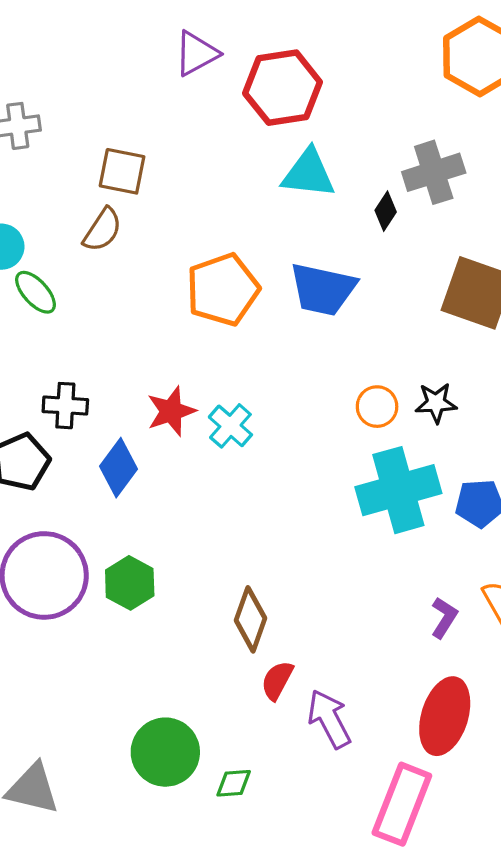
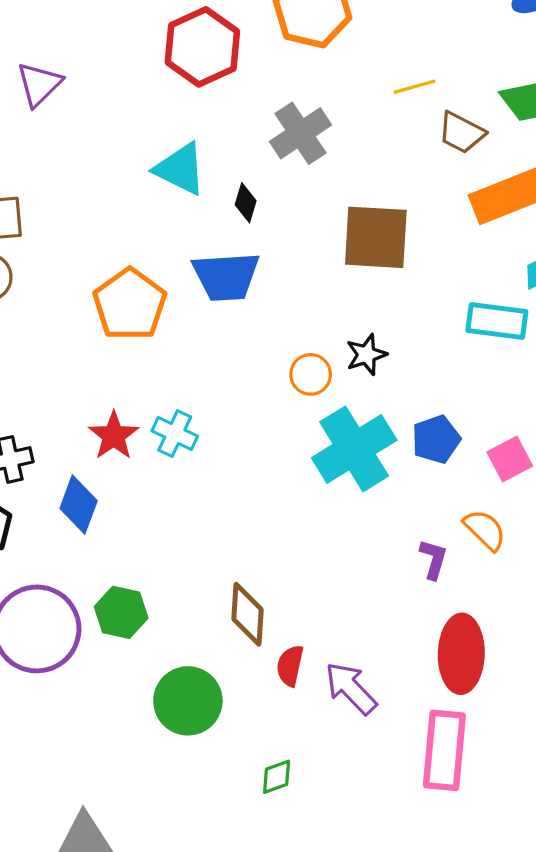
red hexagon: (283, 88) -> (202, 47), moved
cyan triangle: (308, 174) -> (180, 169), turned 36
black diamond: (386, 211) -> (246, 203), moved
green circle: (165, 752) -> (188, 701), moved

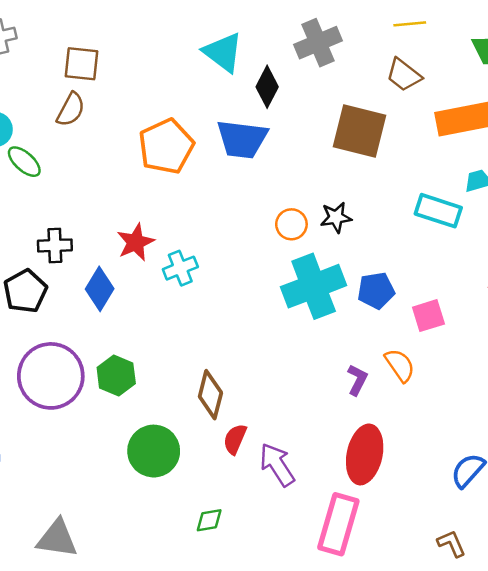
brown trapezoid: (461, 133) -> (404, 75), moved
black diamond: (246, 203) -> (267, 87), size x1.4
cyan cross: (175, 434) -> (180, 268), moved, turned 32

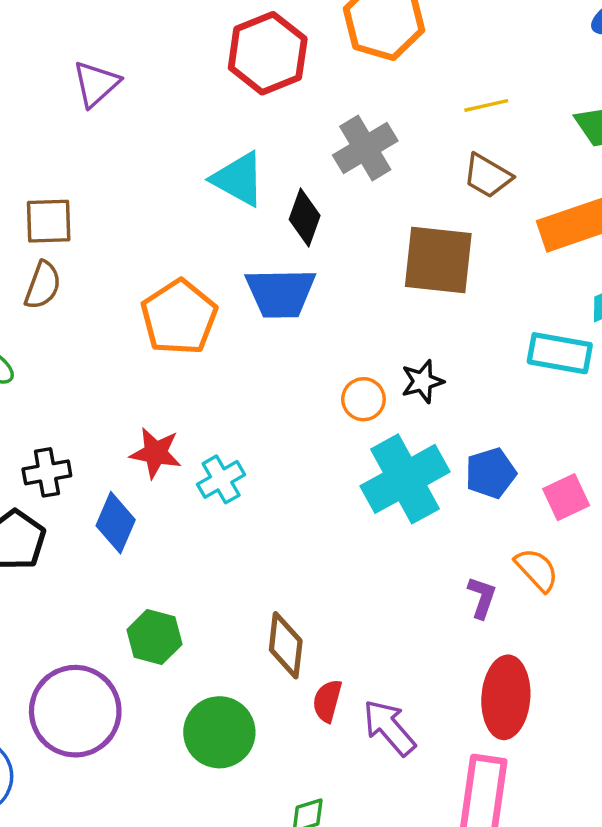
red star: (136, 242) -> (156, 453), turned -30
purple circle: (51, 376) -> (75, 711), moved

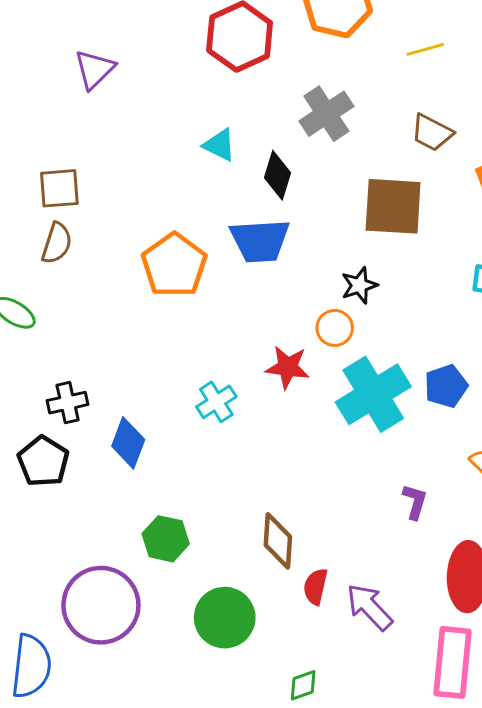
yellow line: (486, 105) -> (425, 49), moved
cyan triangle: (238, 179) -> (220, 145), size x0.7
black star: (422, 381) -> (359, 285), moved
red star: (156, 453) -> (288, 367), moved
purple L-shape: (482, 597) -> (415, 502), moved

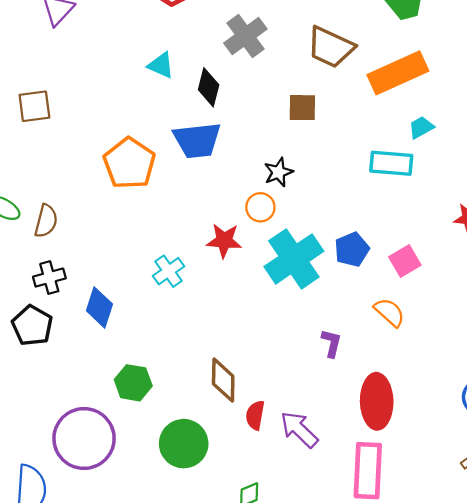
brown trapezoid: (432, 133) -> (331, 47), size x1.4
brown square: (393, 206) -> (302, 108), size x0.6
brown semicircle: (57, 243) -> (46, 221), moved

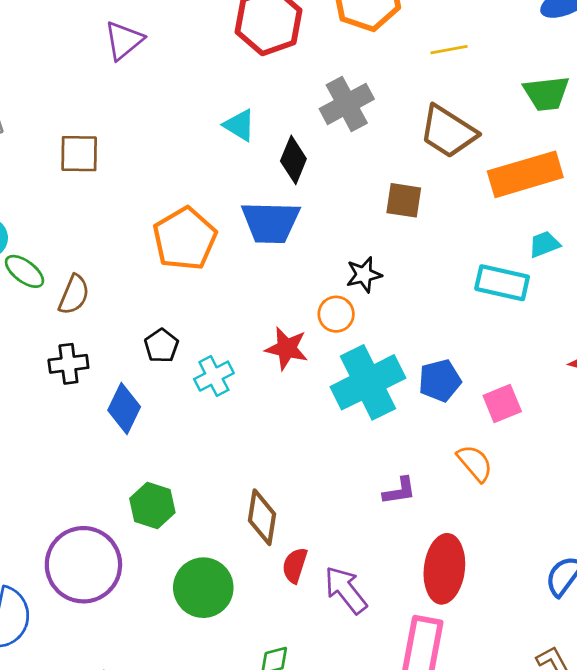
black pentagon: (32, 326) -> (161, 346), moved, size x0.7
purple L-shape: (331, 343) -> (399, 491), turned 60

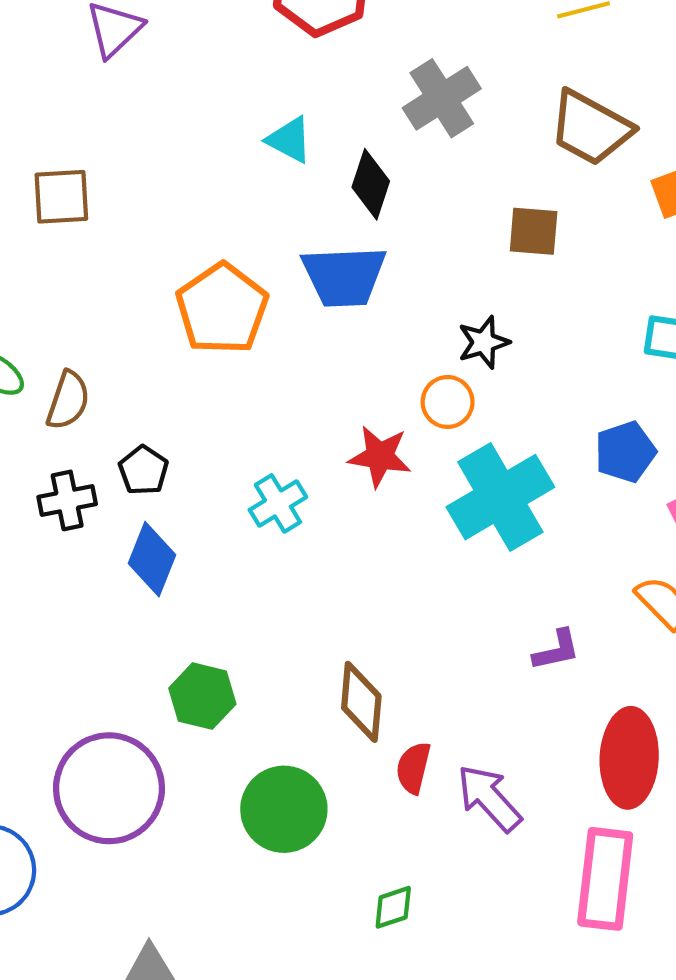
black pentagon: (161, 346) -> (144, 470), moved
blue pentagon: (440, 381) -> (625, 452), moved

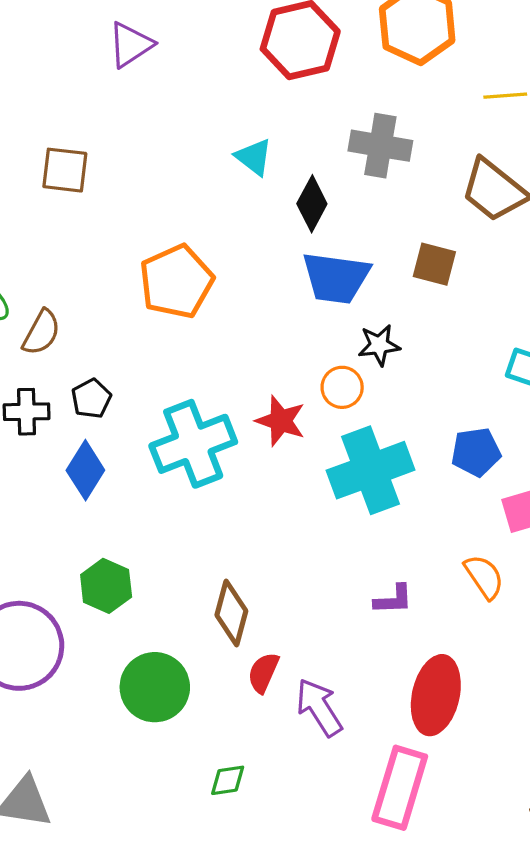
gray cross: (442, 98) -> (380, 146), turned 32
blue trapezoid: (344, 276) -> (336, 278), moved
cyan cross: (278, 503) -> (193, 444), size x1.8

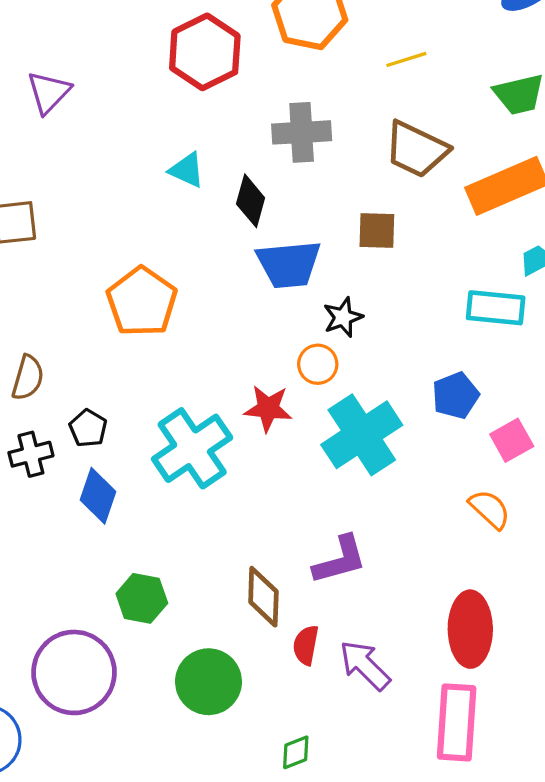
purple L-shape: (393, 599) -> (340, 560), moved, size x1.5

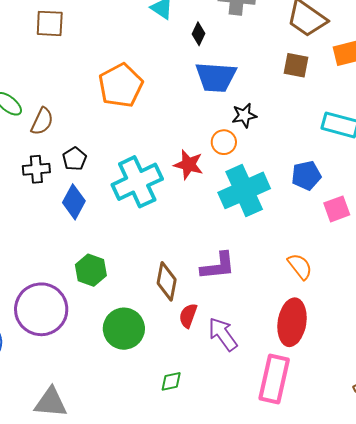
black diamond: (251, 201) -> (199, 34), size x0.7
brown square: (377, 231) -> (296, 65), moved
orange semicircle: (490, 509) -> (300, 266), moved

